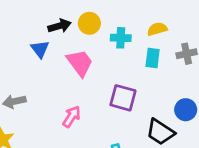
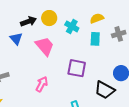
cyan cross: (121, 38) -> (72, 26), turned 32

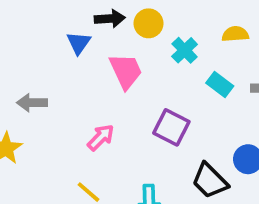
yellow semicircle: (97, 18) -> (235, 34), moved
cyan rectangle: (95, 39) -> (220, 85), turned -72

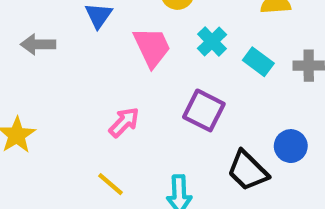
cyan cross: (185, 50) -> (212, 41), moved
gray arrow: (32, 103) -> (38, 44), moved

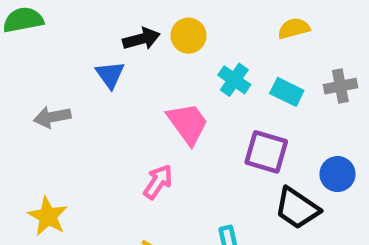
pink trapezoid: (152, 47) -> (188, 123), moved
purple square: (204, 110) -> (266, 152), moved

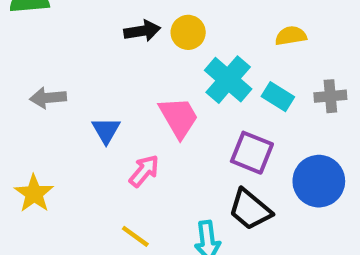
blue triangle: (110, 75) -> (106, 130), moved
cyan cross: (234, 80) -> (228, 80), size x1.5
blue circle: (337, 174) -> (319, 181), size x1.5
black trapezoid: (297, 208) -> (250, 209), moved

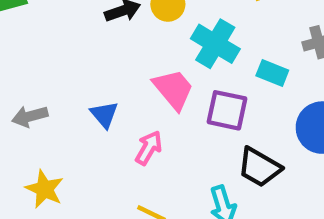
cyan rectangle: (278, 97) -> (272, 73), moved
gray arrow: (48, 98) -> (30, 116), moved
purple square: (252, 153) -> (227, 110), moved

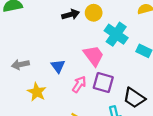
purple square: (227, 110) -> (103, 83), moved
yellow star: (45, 189) -> (37, 92), moved

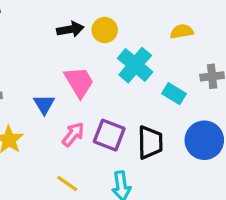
pink trapezoid: (94, 56) -> (79, 82), moved
black trapezoid: (134, 98) -> (150, 142), moved, turned -130

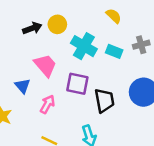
yellow semicircle: (182, 31) -> (114, 16), turned 63
cyan rectangle: (174, 94) -> (114, 51), moved
purple square: (109, 135) -> (77, 84), moved

